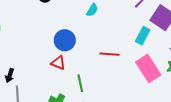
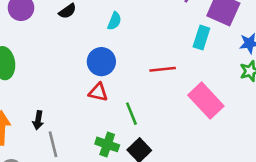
cyan semicircle: (92, 10) -> (114, 21), moved
pink rectangle: (148, 68) -> (206, 101), moved

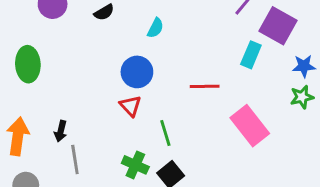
red triangle: (98, 92) -> (130, 106), turned 30

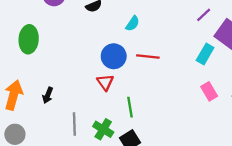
red line: (205, 86) -> (148, 56), moved
pink rectangle: (250, 126) -> (209, 91), moved, size x0.6
gray line: (75, 159) -> (74, 124), moved

